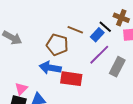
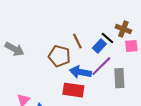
brown line: (75, 30) -> (77, 41), turned 42
gray rectangle: (117, 67) -> (119, 78), turned -30
blue arrow: (50, 68) -> (80, 72), moved

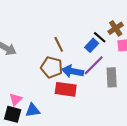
brown cross: (123, 29) -> (116, 28), turned 35
brown line: (77, 41) -> (59, 44), moved
brown pentagon: (59, 56) -> (52, 67), moved

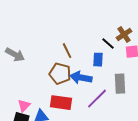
blue rectangle: (92, 45) -> (98, 60), moved, turned -40
purple line: (94, 65) -> (97, 99), moved
red rectangle: (66, 89) -> (61, 103), moved

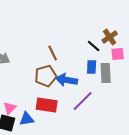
blue rectangle: (98, 60) -> (92, 67), moved
brown pentagon: (60, 74) -> (46, 76), turned -30
gray rectangle: (120, 84) -> (106, 73), moved

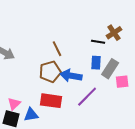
black line: (94, 46) -> (98, 42), turned -32
pink square: (118, 54) -> (122, 82), moved
gray rectangle: (106, 73) -> (110, 69), turned 36

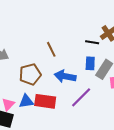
brown pentagon: (50, 72) -> (30, 74), moved
blue triangle: (31, 115) -> (26, 101), moved

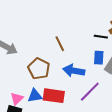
brown pentagon: (30, 74) -> (39, 69), turned -30

